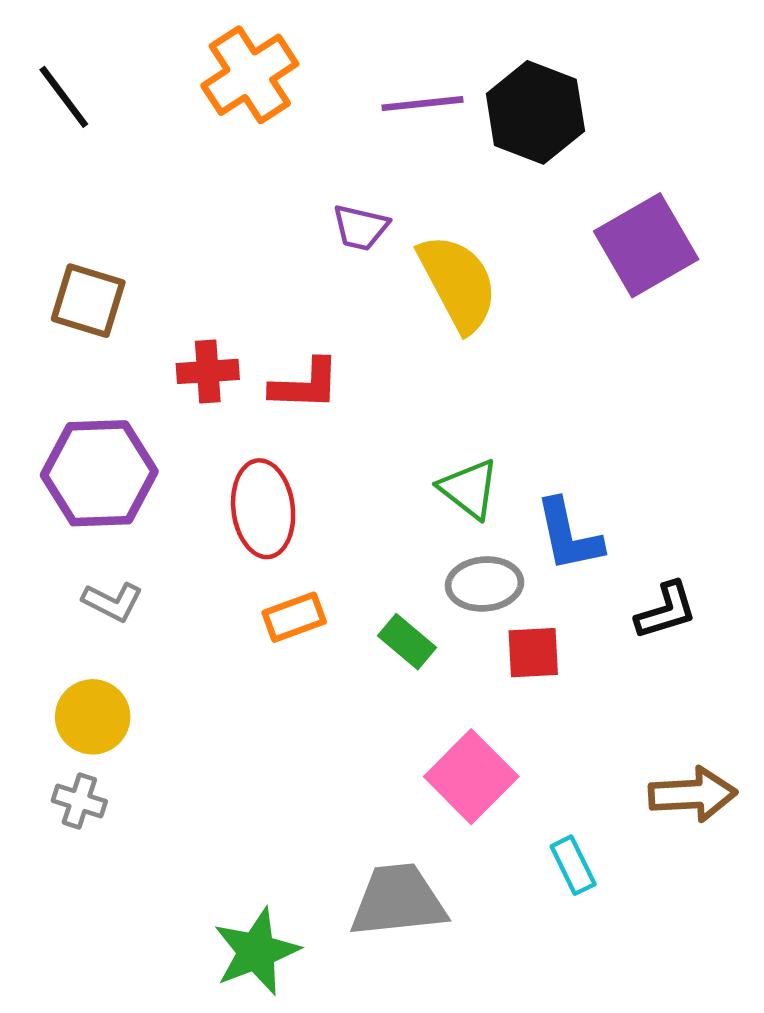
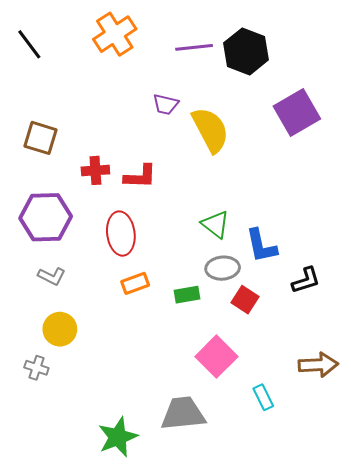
green rectangle: (407, 642) -> (187, 295), turned -50
red square: (533, 653) -> (245, 300), turned 36
yellow circle: (93, 717) -> (60, 329), moved

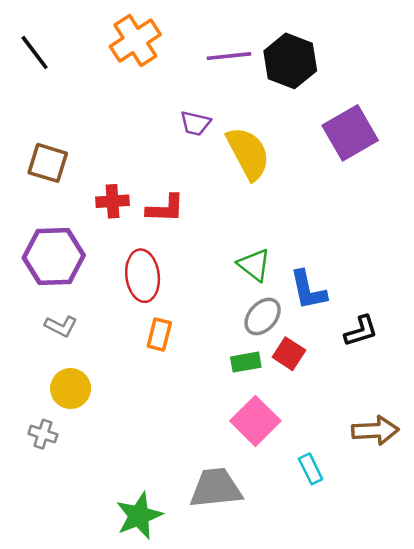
gray ellipse: (223, 268) -> (263, 317), turned -44
orange rectangle: (135, 283) -> (159, 335), turned -56
green rectangle: (187, 295) -> (246, 362), moved

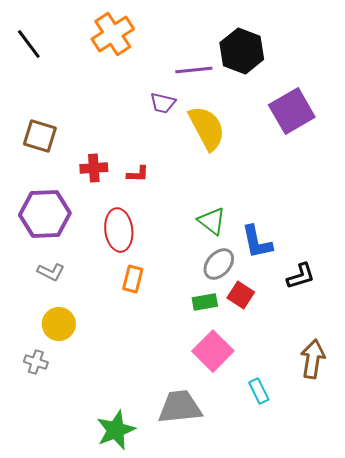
purple line: (229, 56) -> (194, 70), moved
red L-shape: (165, 208) -> (138, 174), size x0.7
brown arrow: (375, 431) -> (313, 359), turned -78

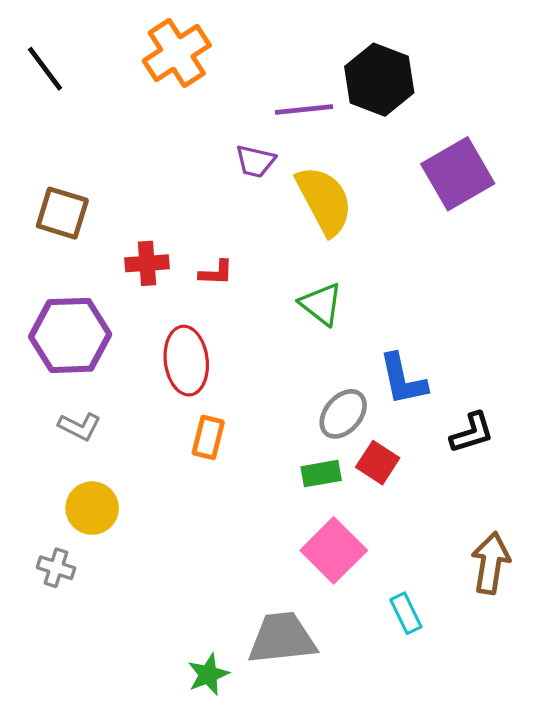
green triangle: (212, 221) -> (321, 304), moved
green star: (116, 430) -> (208, 674), moved, size x0.7

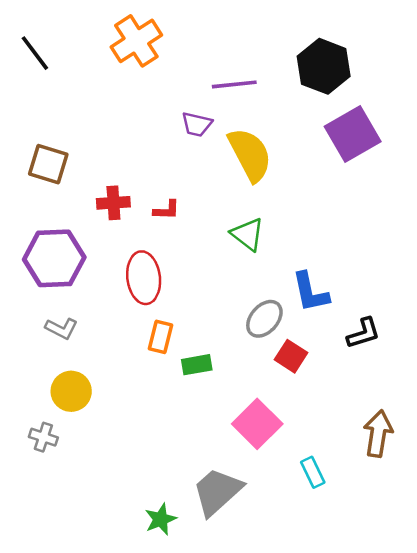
black hexagon: (379, 80) -> (324, 66), moved
green rectangle: (321, 474) -> (197, 365), moved
gray trapezoid: (282, 638) -> (217, 492), turned -36

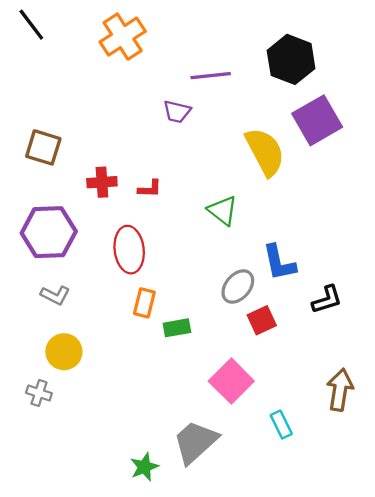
black line: (35, 53) -> (31, 25), moved
yellow semicircle: (250, 154) -> (265, 152), moved
red square: (291, 356) -> (262, 320), turned 32

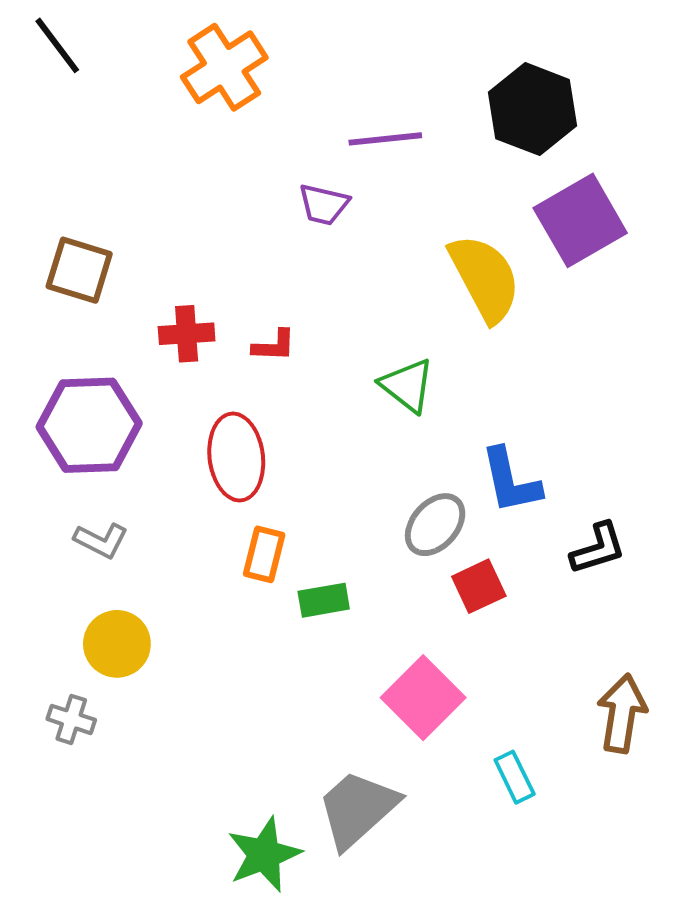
green star: (144, 467) -> (264, 855), size x1.4

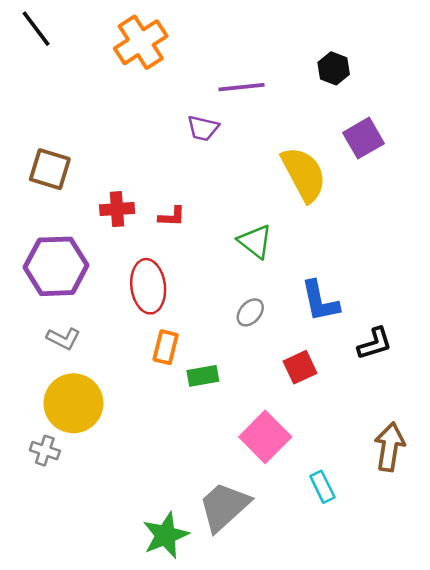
black hexagon: (532, 109) -> (334, 68), size x0.6
purple square: (580, 220) -> (364, 138), size x0.7
gray ellipse: (435, 525) -> (250, 312), moved, size x0.7
yellow circle: (117, 644) -> (73, 403), size x1.4

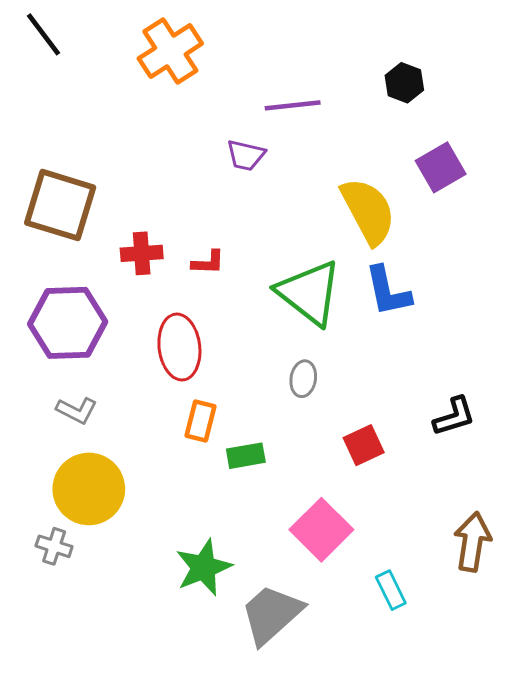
brown square: (50, 169) -> (60, 205), size x1.4
green triangle: (255, 241) -> (309, 293), size x1.6
blue L-shape: (320, 301) -> (388, 291), moved
gray ellipse: (250, 312) -> (303, 379), turned -32
green star: (166, 535) -> (204, 567), moved

